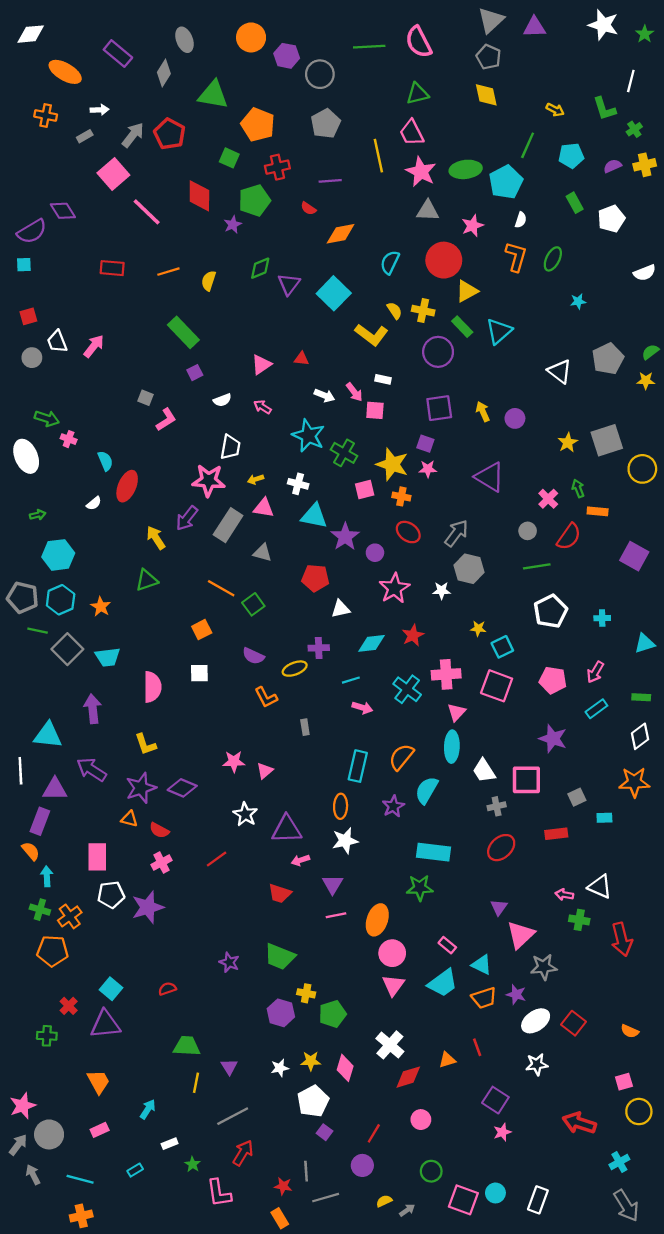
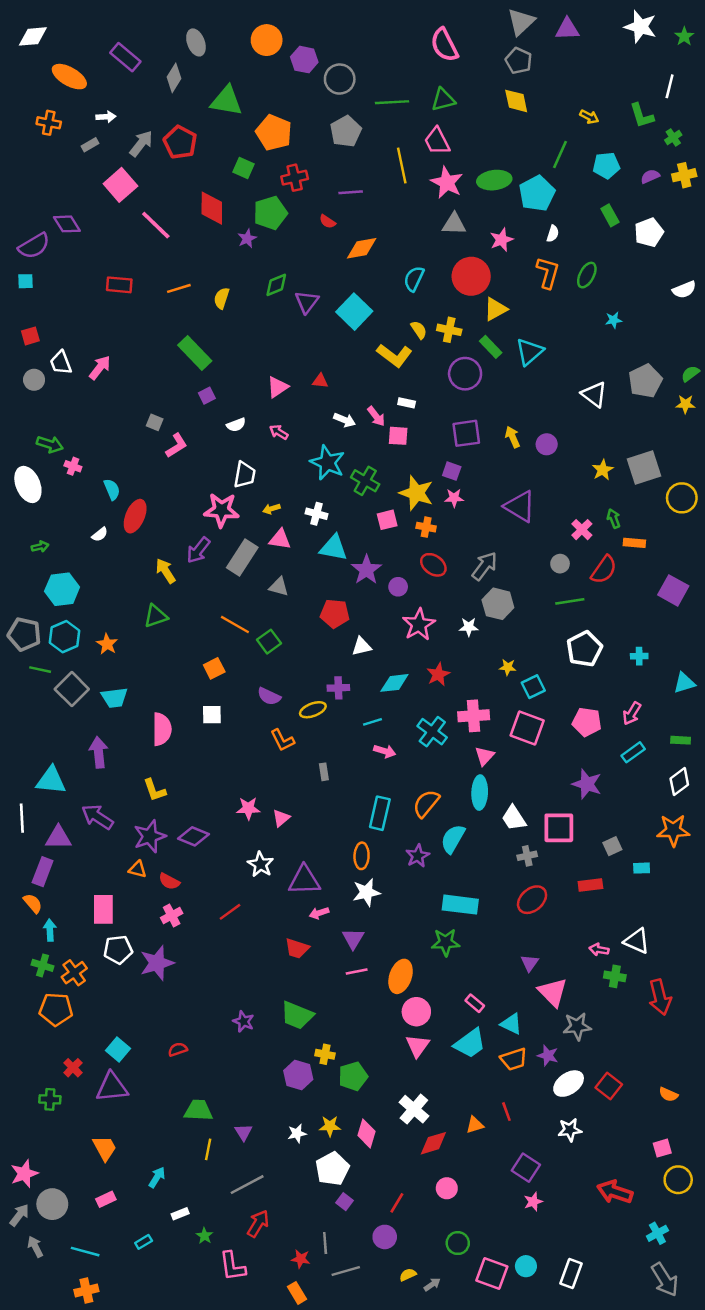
green line: (369, 47) -> (392, 102), moved
pink triangle: (521, 935) -> (553, 992), turned -32

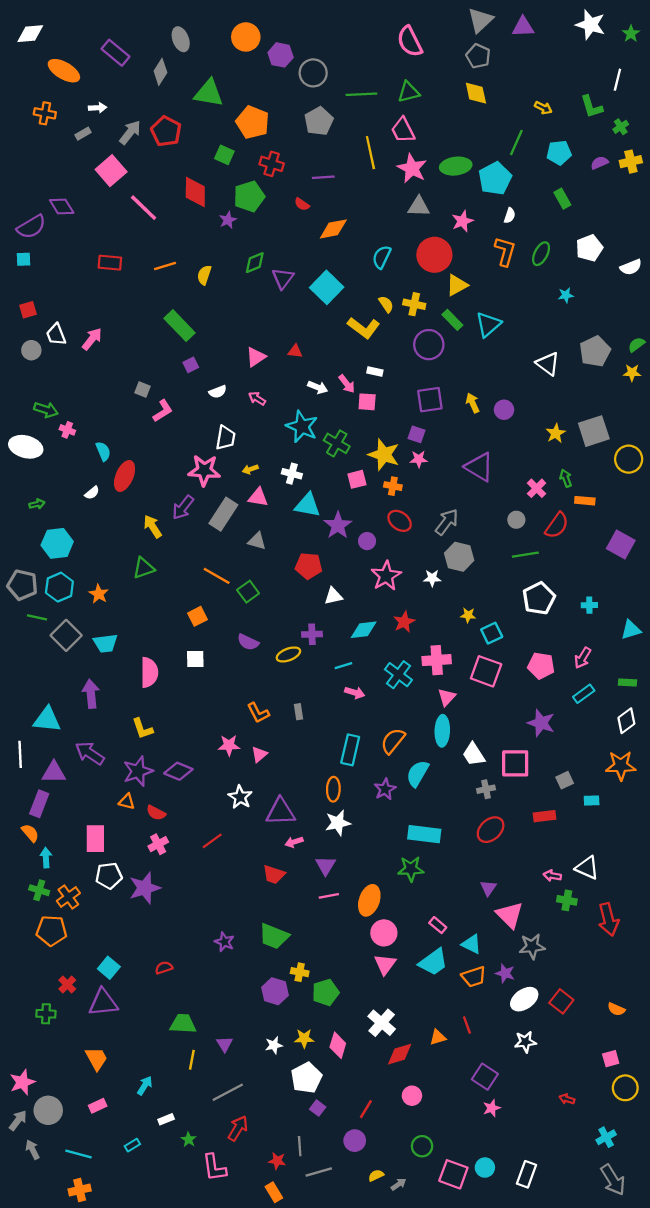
red cross: (295, 178) -> (272, 164), turned 30
white pentagon: (649, 232) -> (589, 248), moved
white ellipse: (28, 484) -> (26, 447), turned -52
orange L-shape: (282, 740) -> (258, 713), moved
red arrow: (615, 1192) -> (567, 1099), size x0.5

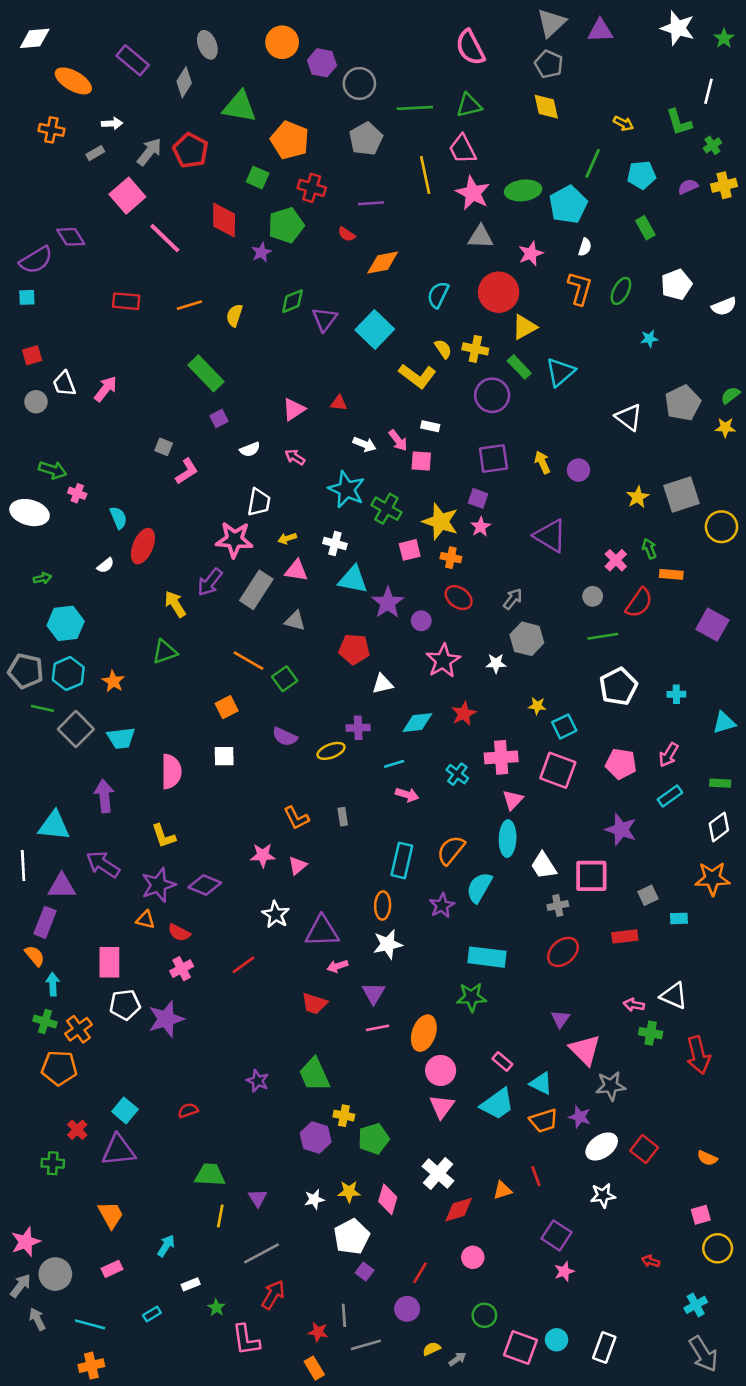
pink star: (419, 459) -> (481, 527), turned -30
gray arrow: (447, 522) -> (513, 599), size x0.7
cyan cross: (398, 675) -> (457, 774), size x0.7
green trapezoid: (274, 936) -> (314, 1074), turned 44

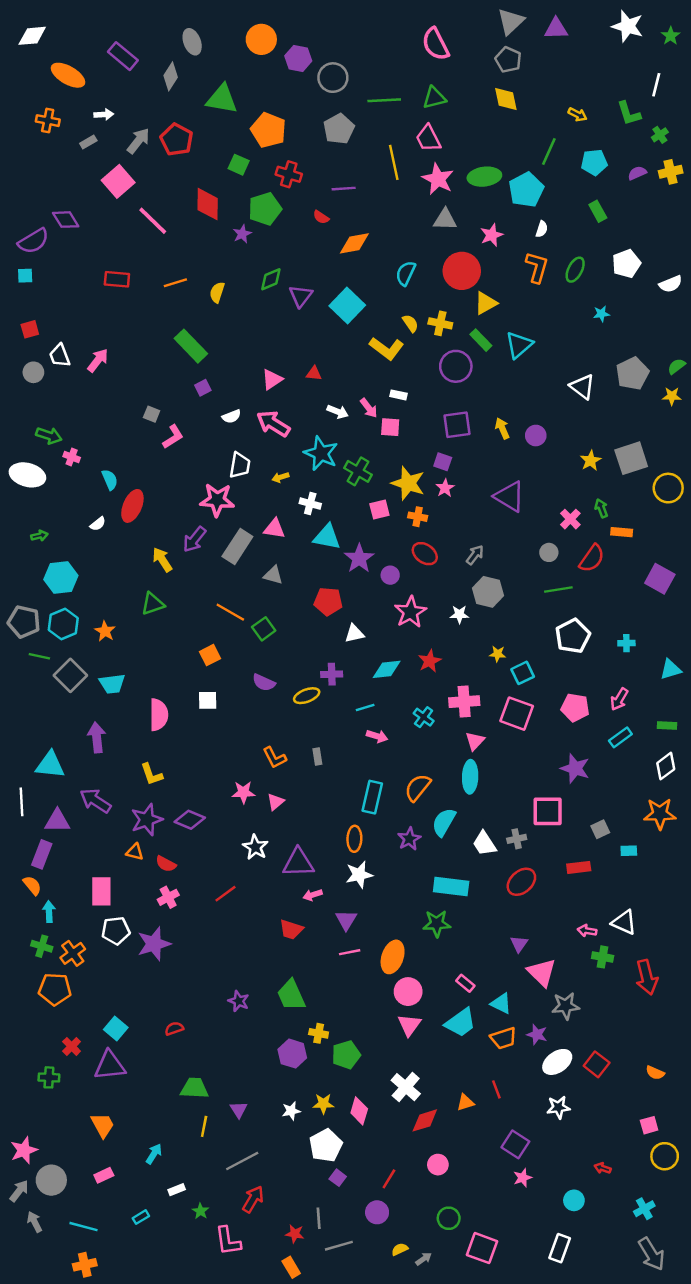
pink arrow: (295, 457) -> (273, 424), size x1.8
yellow arrow: (287, 538) -> (280, 477), moved
white trapezoid: (544, 866) -> (484, 844), moved
cyan circle: (557, 1340) -> (574, 1200), moved

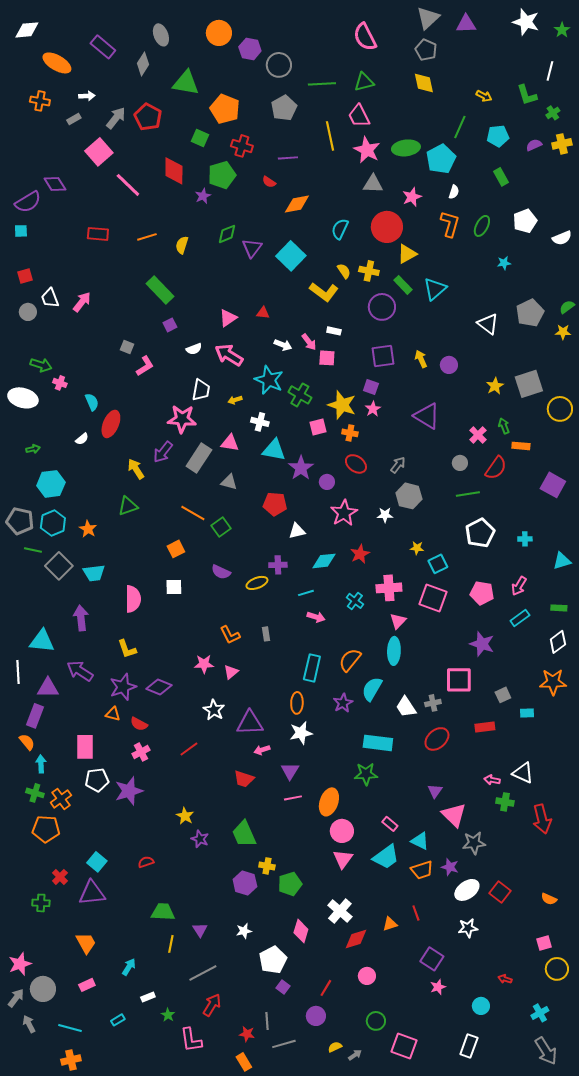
yellow star: (323, 1104) -> (185, 816), moved, turned 30

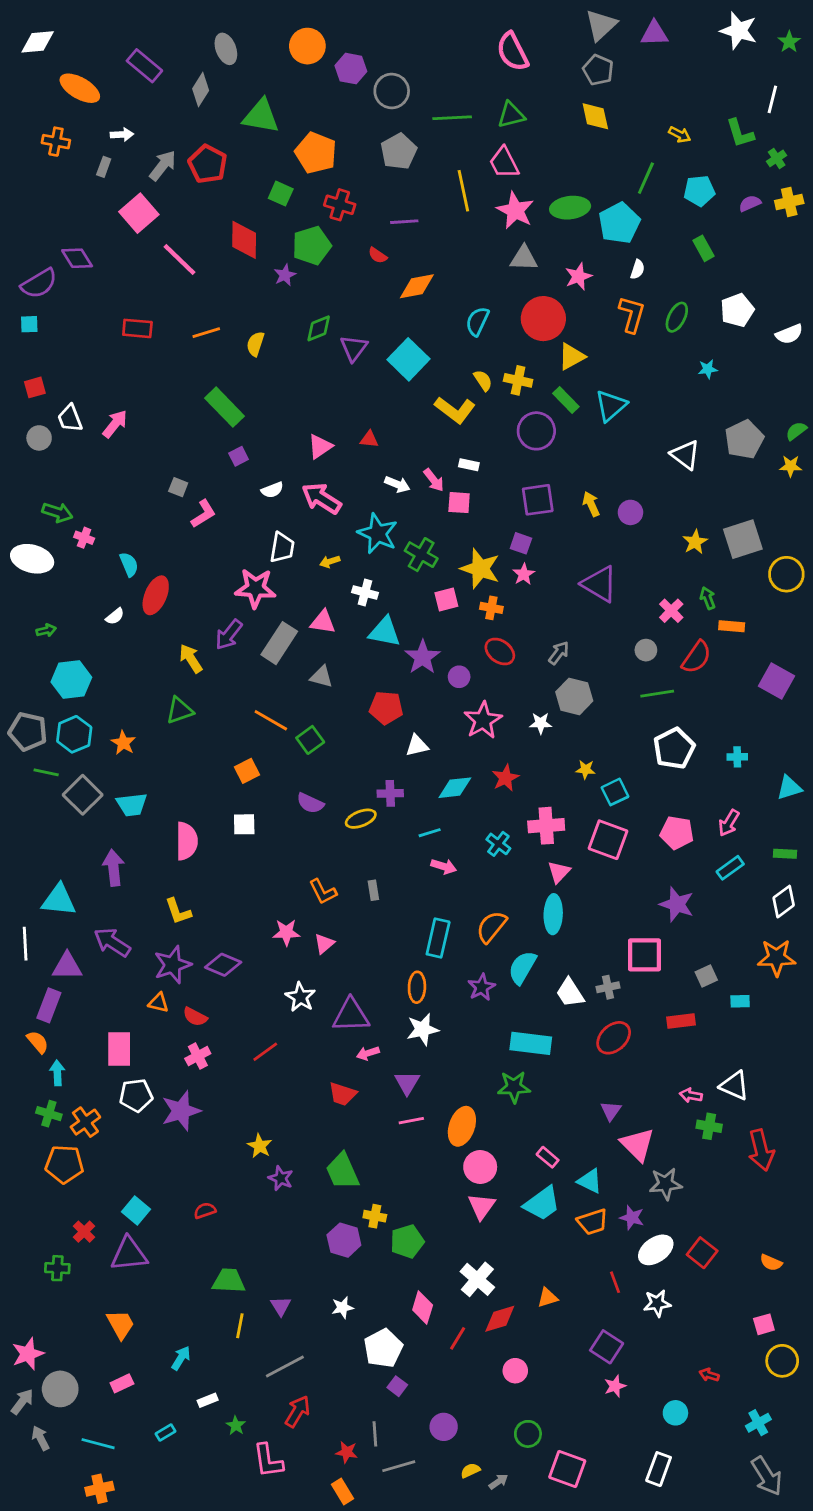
gray rectangle: (74, 119) -> (104, 167), turned -40
red line: (416, 913) -> (615, 1282), moved
red line: (326, 988) -> (458, 1338), moved

